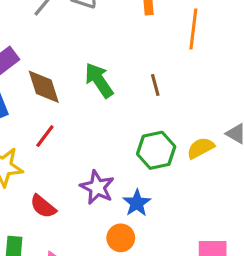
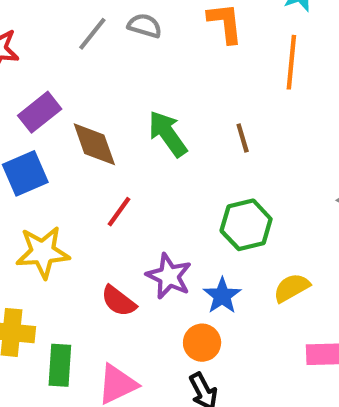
red line: (45, 136) -> (119, 212), moved
yellow semicircle: (201, 148) -> (292, 288), moved
red semicircle: (43, 206) -> (119, 301), moved

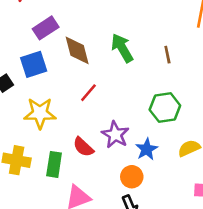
green rectangle: (60, 365) -> (54, 164), moved

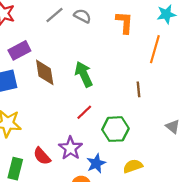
brown line: (167, 55) -> (139, 89), moved
red line: (88, 93) -> (84, 112), moved

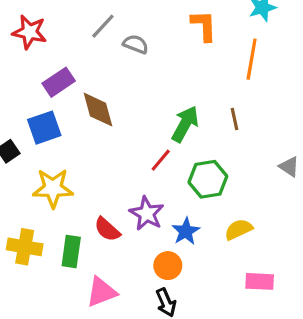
gray semicircle: (82, 16) -> (136, 44), moved
green arrow: (84, 74) -> (185, 124), moved, turned 60

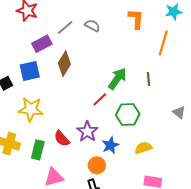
gray line: (103, 26) -> (65, 28), moved
brown diamond: (98, 110) -> (64, 64), turned 40

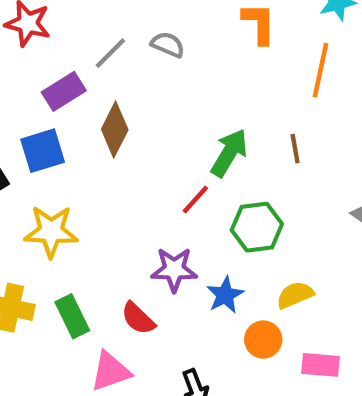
purple star: (87, 132) -> (174, 270), turned -30
red semicircle: (62, 139) -> (138, 318), moved
green rectangle: (38, 150) -> (72, 316), turned -36
orange circle: (97, 165) -> (263, 340), moved

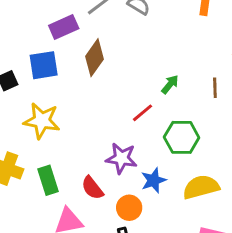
green arrow: (229, 153) -> (170, 84), size x0.6
yellow semicircle: (295, 295) -> (201, 187), size x1.4
orange circle: (263, 340) -> (129, 208), moved

